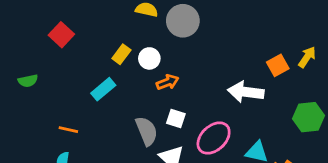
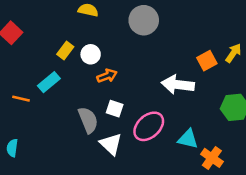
gray circle: (183, 21) -> (144, 20), moved
orange line: (68, 130) -> (21, 99), moved

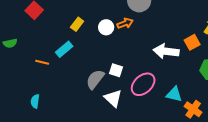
white circle: (91, 54) -> (106, 27), moved
orange square: (207, 61) -> (192, 42), moved
orange arrow: (107, 76) -> (125, 23), moved
gray semicircle: (88, 120) -> (95, 79), turned -120

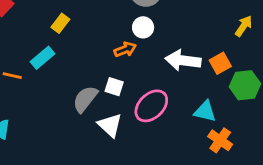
orange arrow: (125, 23) -> (125, 49), moved
white circle: (106, 27) -> (143, 27), moved
orange square: (192, 42) -> (220, 63), moved
cyan triangle: (174, 94) -> (205, 111), moved

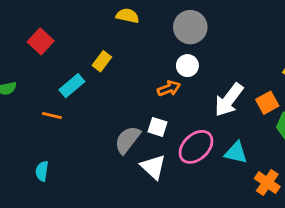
cyan rectangle: (43, 58) -> (72, 86), moved
white arrow: (183, 60) -> (229, 100), turned -60
cyan triangle: (205, 111) -> (236, 153), moved

